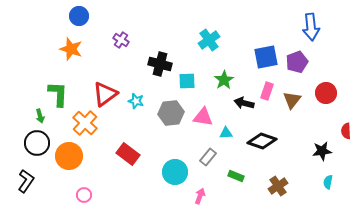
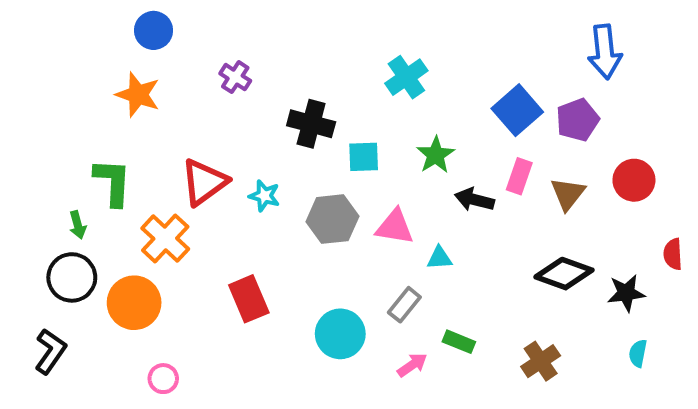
blue square: (266, 57) -> (517, 110), turned -30
black diamond: (262, 141) -> (564, 274), moved
red rectangle: (128, 154) -> (249, 299), turned 30
pink arrow: (200, 196) -> (412, 365), moved, turned 35

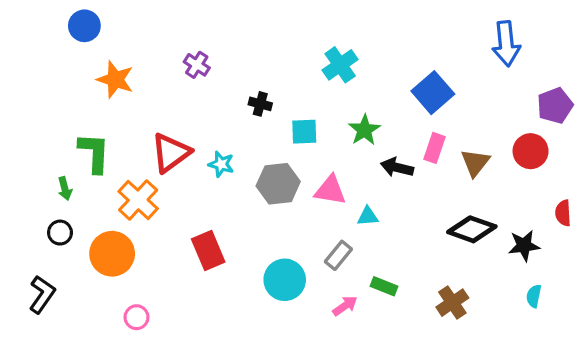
blue circle: (154, 30) -> (84, 26), moved
purple pentagon: (578, 120) -> (555, 106), moved
black cross: (311, 124) -> (260, 104), size x0.6
black circle: (72, 277) -> (60, 233), size x0.6

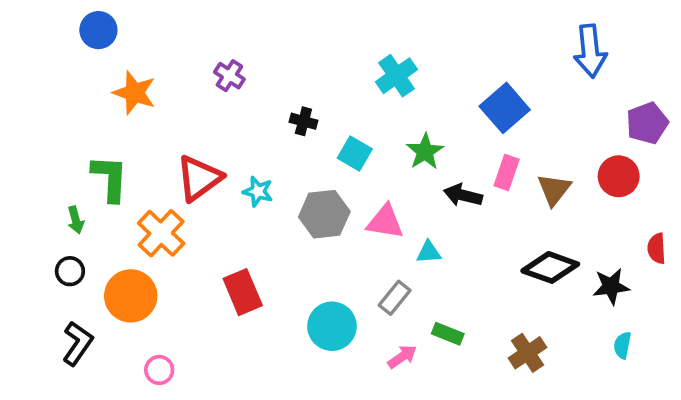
cyan square: (304, 132) -> (355, 153), turned 32
black L-shape: (42, 294) -> (78, 343), moved

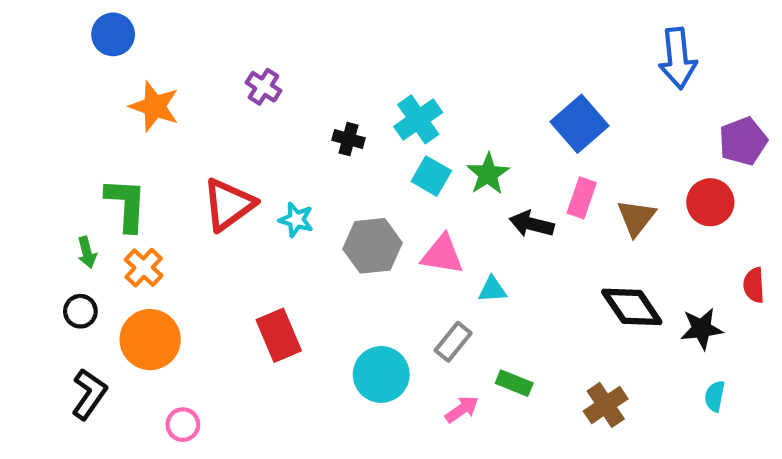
cyan cross: (397, 76) -> (418, 119), moved
cyan square: (355, 153) -> (431, 176), moved
orange cross: (161, 233) -> (144, 268), moved, size x0.7
black diamond: (550, 267) -> (632, 307), turned 36

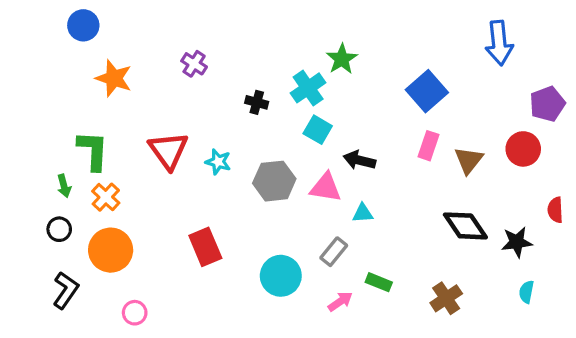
green star: (488, 174) -> (342, 59), moved
red triangle: (229, 204) -> (168, 151), turned -30
black arrow: (532, 224) -> (359, 160), moved

